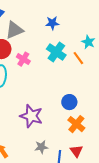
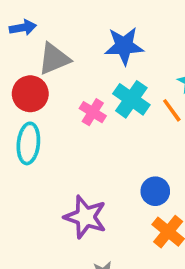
blue star: (52, 23) -> (124, 46), size x1.5
pink cross: (23, 59) -> (93, 112), moved

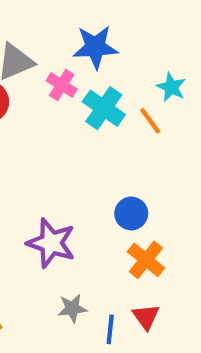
pink cross: (93, 112) -> (62, 85), moved

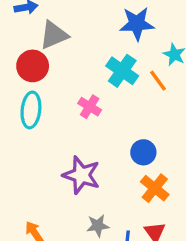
blue star: (95, 47) -> (137, 24), moved
pink cross: (62, 85) -> (90, 107), moved

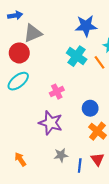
pink cross: (90, 107) -> (57, 92), moved, turned 32
cyan ellipse: (31, 110) -> (18, 81), turned 45

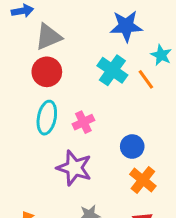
red circle: (19, 53) -> (47, 72), moved
cyan ellipse: (18, 81) -> (47, 118), moved, turned -40

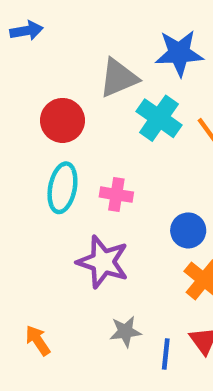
gray triangle: (48, 37) -> (119, 78), moved
pink cross: (83, 122) -> (116, 195), turned 35

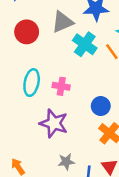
red circle: (62, 120) -> (27, 32), moved

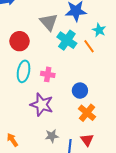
gray triangle: (62, 22) -> (49, 22), turned -48
red circle: (27, 32) -> (20, 41), moved

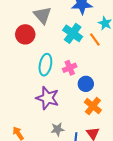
gray triangle: (49, 22) -> (42, 15), moved
cyan ellipse: (24, 71) -> (45, 65), moved
pink cross: (48, 74) -> (70, 68), moved, turned -32

